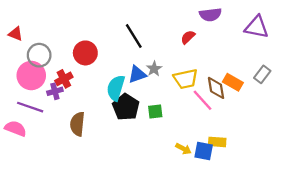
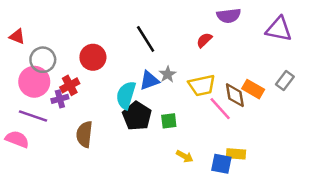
yellow arrow: (183, 149) -> (185, 156), moved

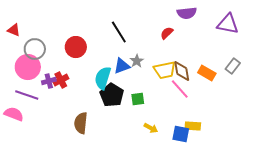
red cross: (70, 85) -> (61, 80), moved
brown diamond: (235, 95) -> (182, 71), moved
brown semicircle: (84, 134) -> (81, 123), moved

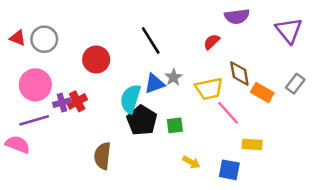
purple triangle: (228, 24) -> (289, 30), turned 40
gray circle: (35, 49) -> (44, 39), moved
brown diamond: (182, 71) -> (239, 73), moved
purple line: (27, 95) -> (34, 120), turned -35
yellow rectangle: (193, 126) -> (252, 144), moved

